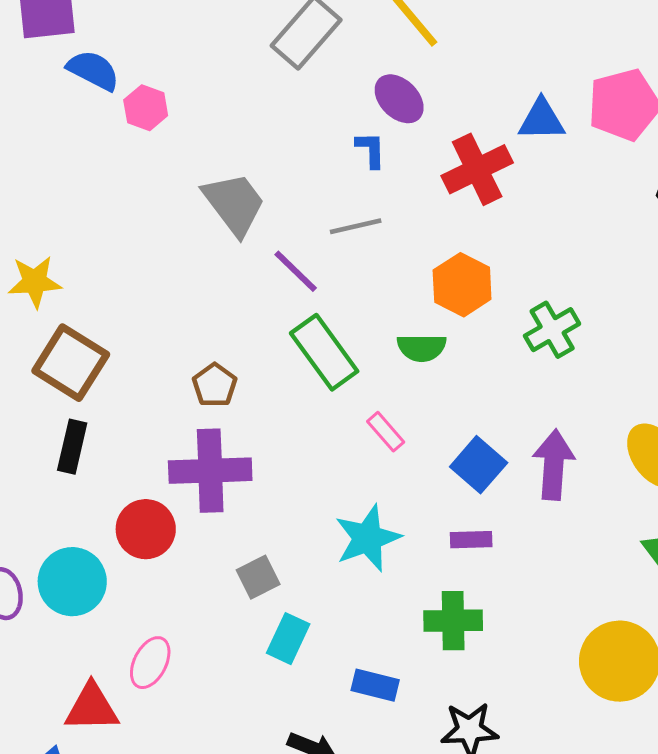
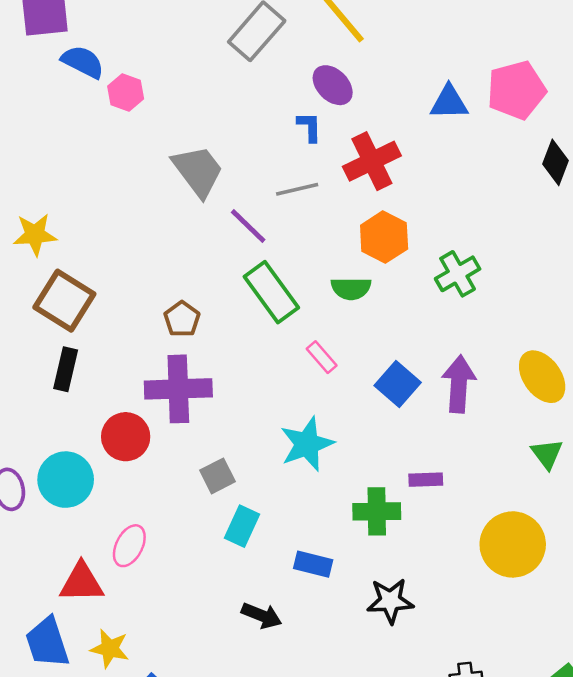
red cross: (477, 169) -> (372, 161), moved
purple rectangle: (471, 540) -> (426, 480), moved

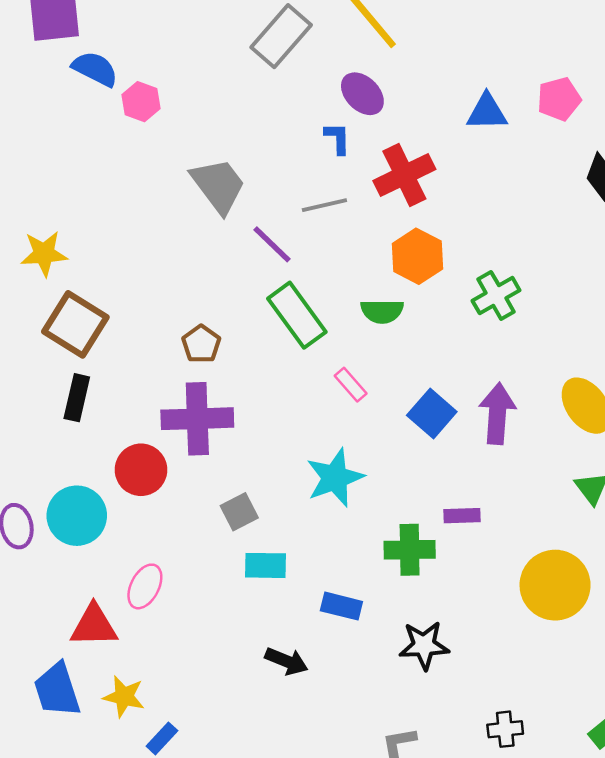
pink pentagon: (516, 90) -> (559, 99), size x0.7
cyan rectangle: (242, 526) -> (265, 565), turned 66

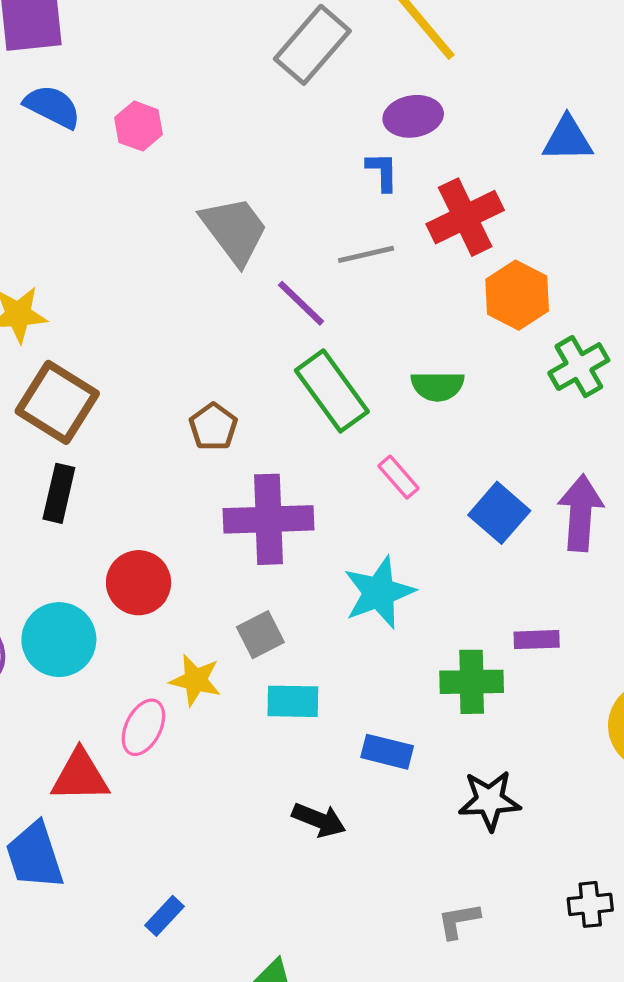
blue semicircle: (95, 69) -> (52, 107), moved
purple ellipse: (362, 94) -> (413, 116), turned -54
orange hexagon: (417, 256) -> (517, 295), moved
purple cross: (197, 419) -> (269, 519), moved
yellow star: (124, 696) -> (195, 680), moved

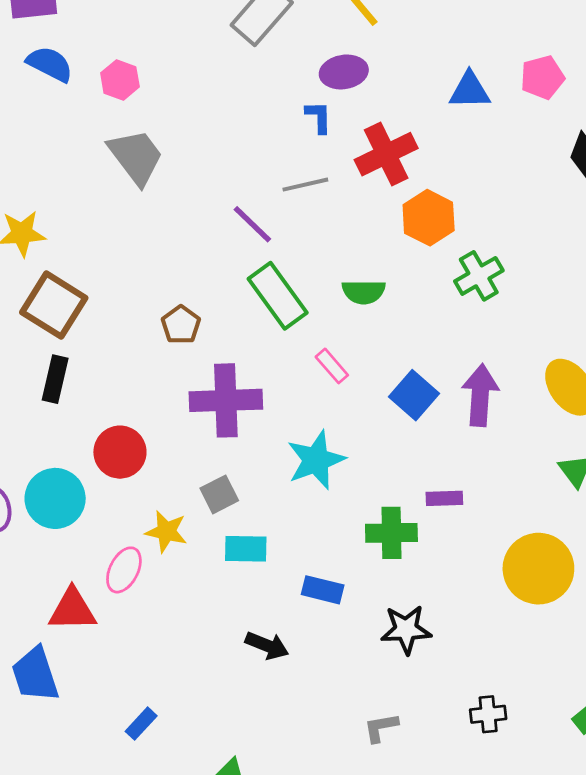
gray trapezoid: (234, 230) -> (136, 157), moved

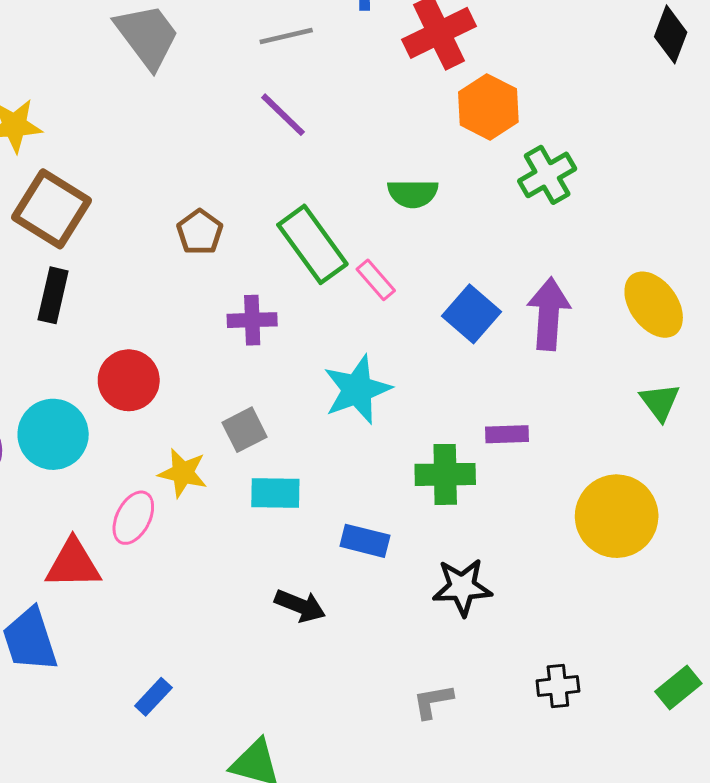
gray line: (305, 185) -> (286, 36), moved
green rectangle: (278, 296) -> (312, 244), moved
purple cross: (226, 400) -> (252, 320), size x0.6

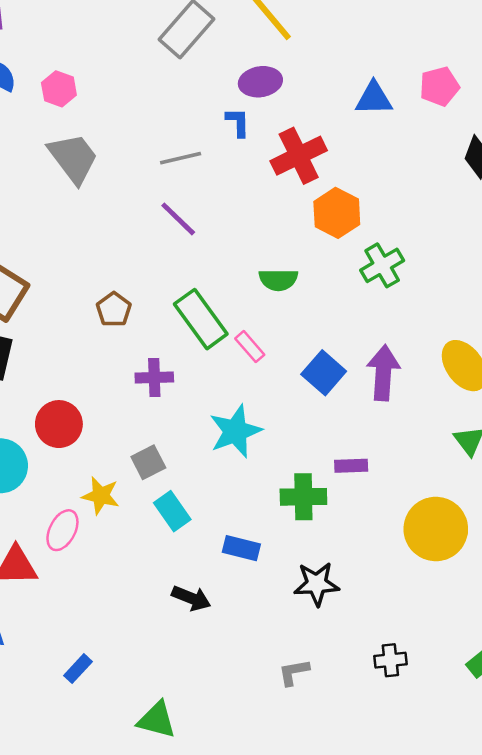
cyan rectangle: (275, 493) -> (172, 511), turned 54

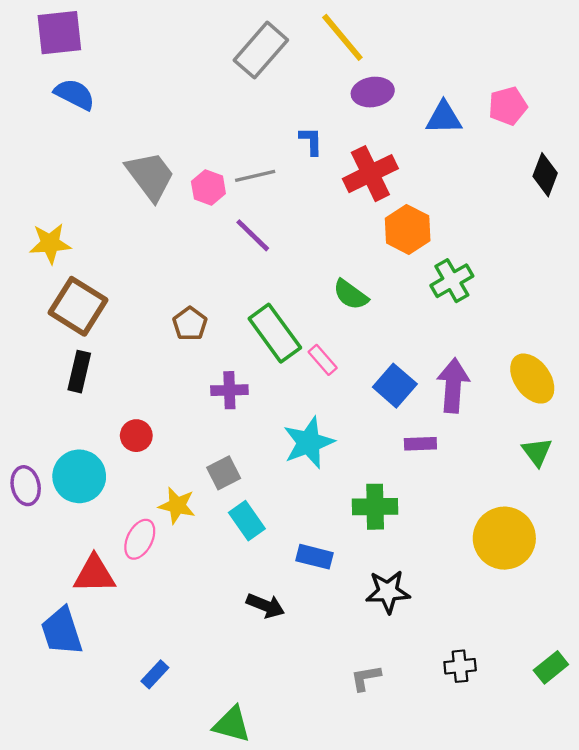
purple ellipse: (260, 82) -> (373, 92), moved
pink hexagon: (59, 89) -> (208, 188), moved
green semicircle: (278, 280) -> (351, 295), turned 36
red circle: (59, 424) -> (136, 436), size x0.7
purple rectangle: (351, 466) -> (420, 444), moved

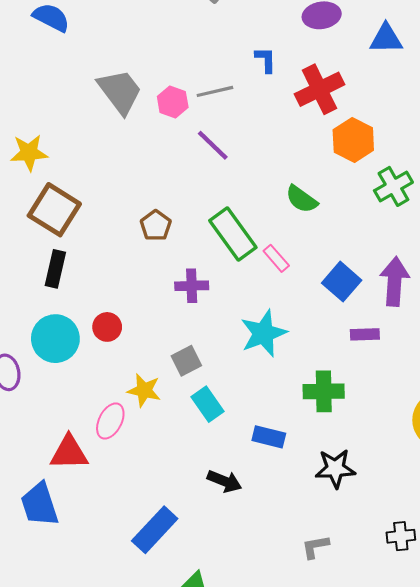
cyan circle: (79, 476) -> (55, 339), moved
blue rectangle: (155, 674) -> (155, 530), moved, size x1.8

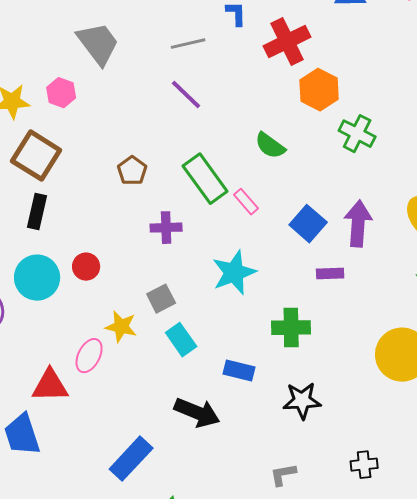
pink hexagon: (173, 102) -> (61, 93), moved
green cross: (393, 186) -> (357, 134), turned -33
black arrow: (224, 481) -> (197, 413), size x1.4

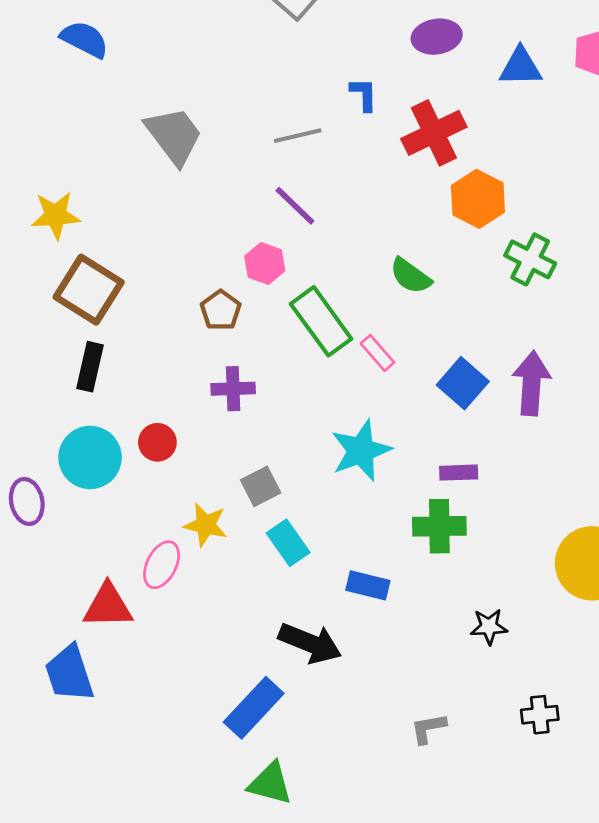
pink hexagon: (61, 93) -> (265, 264), moved
purple cross: (166, 228) -> (233, 389), moved
purple rectangle: (330, 274) -> (459, 473), moved
black star: (302, 401) -> (489, 627), moved, size x0.7
blue rectangle: (131, 459) -> (254, 708), moved

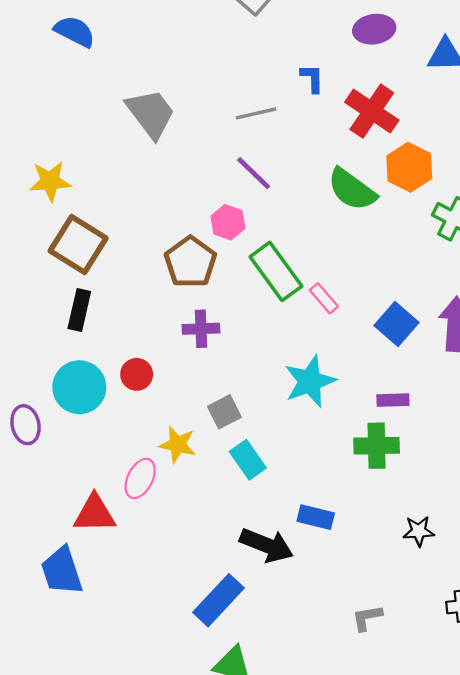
red cross: (434, 133) -> (372, 111), turned -30
green semicircle: (410, 276) -> (352, 189), moved, size x1.4
brown pentagon: (221, 310) -> (190, 262), size x1.5
blue rectangle: (368, 585) -> (316, 517), moved

